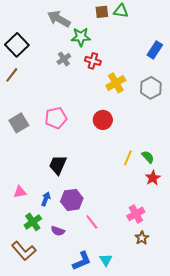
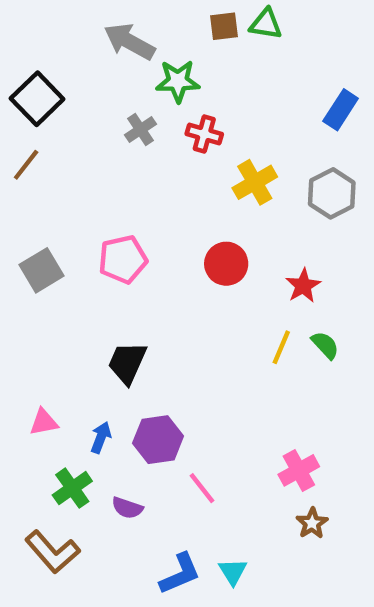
red star: (153, 178) -> (303, 286), moved

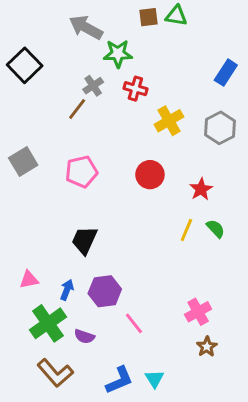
brown line: (26, 165) -> (77, 109), moved
gray square: (41, 270) -> (23, 162), moved
green cross: (72, 488) -> (48, 323), size x1.4
brown L-shape: (52, 552) -> (55, 373), moved

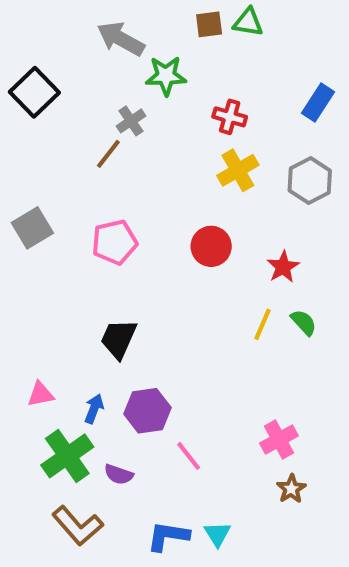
red cross: (135, 89) -> (230, 117), moved
blue L-shape: (119, 380) -> (168, 536), turned -148

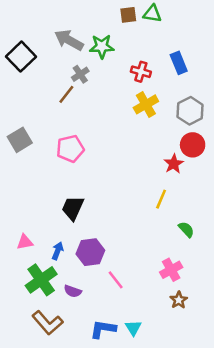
gray arrow: (121, 39) -> (69, 40), moved
blue rectangle: (318, 102) -> (179, 63), moved, turned -55
red circle: (211, 246) -> (193, 145), moved
green semicircle: (304, 322) -> (186, 229), moved

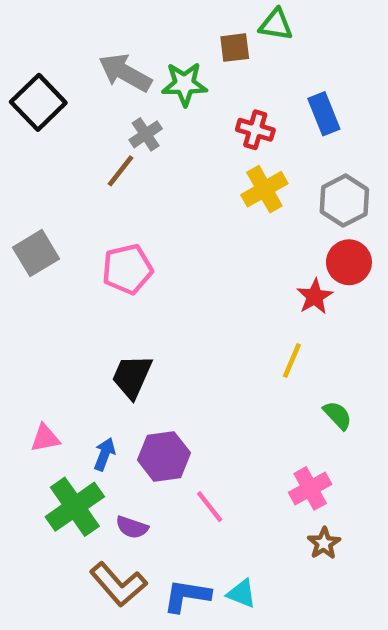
brown square: (128, 15) -> (235, 48), moved
brown L-shape: (47, 323) -> (118, 584), moved
cyan triangle: (133, 328) -> (242, 593), turned -36

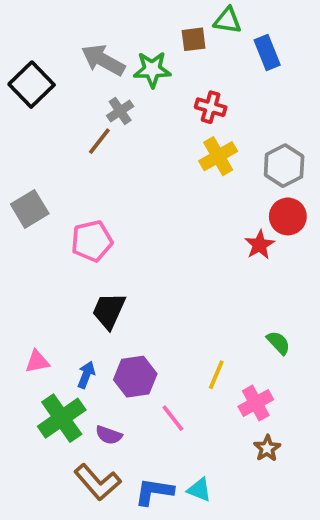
blue rectangle: (324, 114) -> (267, 53), moved
pink pentagon: (127, 269) -> (92, 241), moved
yellow line: (292, 360) -> (216, 375), moved

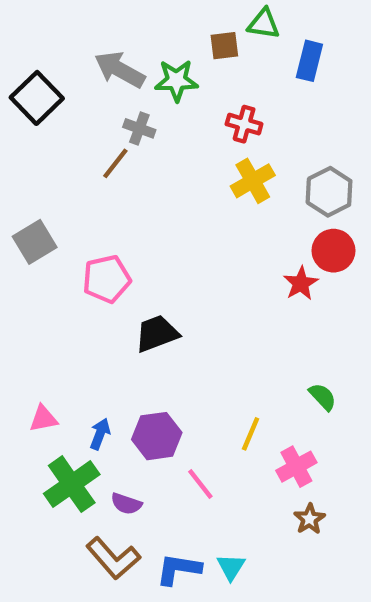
blue rectangle: (267, 53) -> (309, 61), turned 36
gray cross: (120, 111) -> (139, 128), turned -36
black trapezoid: (109, 311) -> (157, 334), moved, turned 45
cyan triangle: (199, 490) -> (231, 567), turned 40

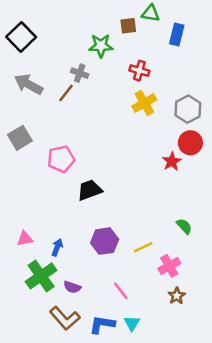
gray arrow: (120, 70) -> (29, 84), moved
black square: (37, 98) -> (21, 37), moved
yellow line: (251, 434) -> (143, 247), turned 42
purple hexagon: (157, 436) -> (105, 241), moved
pink line: (200, 484) -> (121, 291), moved

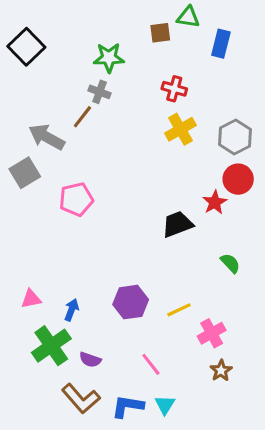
green star: (101, 46) -> (109, 58), moved
gray arrow: (29, 84) -> (47, 137), moved
black trapezoid: (90, 190) -> (177, 224), moved
green semicircle: (184, 226) -> (230, 263), moved

